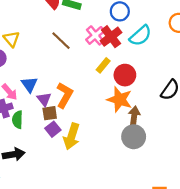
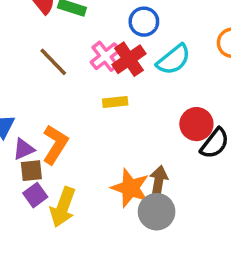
yellow rectangle: (103, 65) -> (115, 102), turned 42
red circle: (125, 75) -> (196, 124), moved
purple triangle: (44, 99) -> (24, 149), turned 42
orange star: (120, 99) -> (130, 188), moved

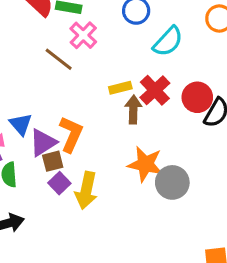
pink cross: (105, 56) -> (83, 35), moved
red cross: (129, 59) -> (155, 90), moved
purple triangle: (24, 149) -> (43, 143), size x1.4
brown arrow: (159, 181) -> (133, 110), moved

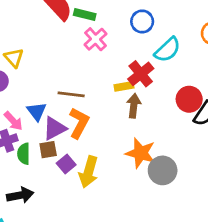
brown line: (59, 59) -> (71, 94), moved, turned -35
red cross: (155, 90) -> (141, 74), moved
brown square: (53, 161) -> (48, 150), moved

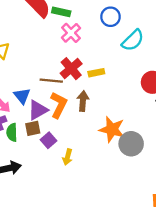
red cross: (141, 74) -> (71, 69), moved
brown arrow: (134, 106) -> (83, 101), moved
yellow arrow: (89, 172) -> (68, 157), moved, size x0.6

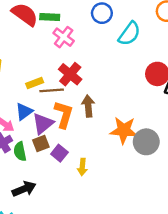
yellow rectangle: (96, 73) -> (35, 83), moved
blue triangle: (22, 96) -> (24, 112), turned 42

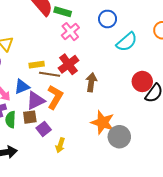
brown arrow: (88, 106) -> (91, 82), moved

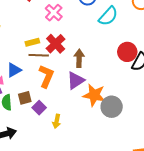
yellow rectangle: (37, 65) -> (32, 42), moved
purple triangle: (36, 101) -> (76, 80), moved

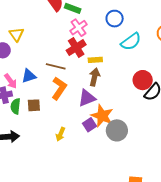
yellow rectangle: (32, 42) -> (95, 60), moved
red cross: (56, 44) -> (76, 48), moved
purple square: (39, 108) -> (89, 125), moved

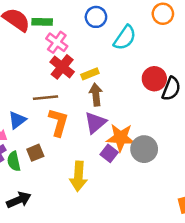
yellow arrow: (60, 134) -> (79, 176), size x1.6

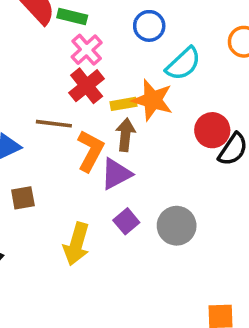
orange L-shape: (58, 122) -> (90, 151), moved
orange star: (121, 138) -> (153, 100), moved

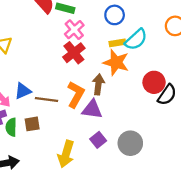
yellow rectangle: (123, 104) -> (117, 43), moved
brown line: (54, 124) -> (46, 99), moved
purple triangle: (116, 174) -> (92, 109), turned 35

